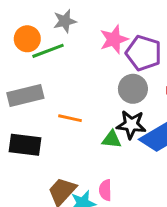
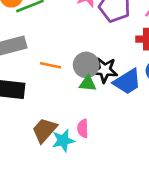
gray circle: (133, 89) -> (86, 65), moved

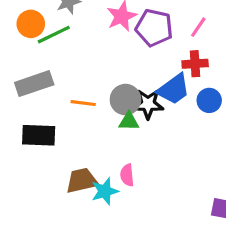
blue trapezoid: (127, 82) -> (174, 89), moved
brown trapezoid: (44, 130) -> (82, 181), turned 40

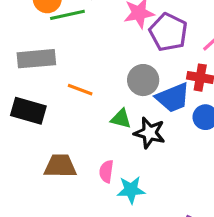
gray circle: (125, 100) -> (143, 80), moved
black star: (148, 104) -> (150, 133), moved
cyan star: (105, 191) -> (131, 190), moved

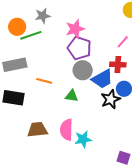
purple pentagon: (168, 32) -> (79, 48), moved
black star: (150, 133) -> (111, 99), moved, turned -30
pink semicircle: (106, 171) -> (66, 130), size x1.5

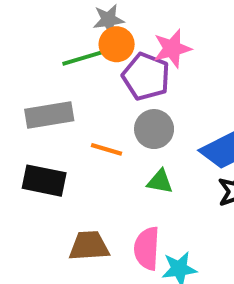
orange circle: (17, 27) -> (117, 44), moved
purple pentagon: (79, 48) -> (146, 76), moved
gray circle: (83, 70) -> (154, 129), moved

